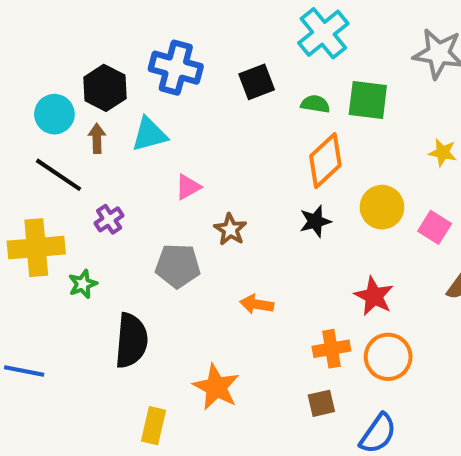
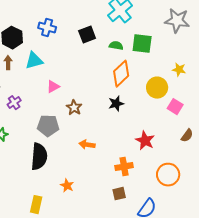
blue cross: (176, 68) -> (47, 28), size x0.7
yellow circle: (382, 207) -> (157, 88), moved
black semicircle: (131, 341) -> (39, 157), moved
orange circle: (388, 357) -> (168, 175), moved
orange star: (216, 387) -> (67, 186), size x0.6

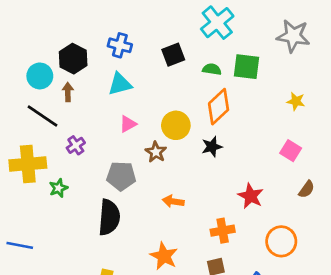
cyan triangle: (34, 61) -> (120, 84), moved
yellow circle: (157, 88) -> (176, 125), moved
orange star: (67, 186) -> (164, 256), moved, size x1.5

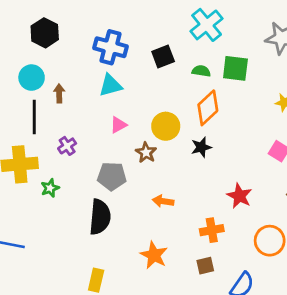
blue cross: (120, 45) -> (110, 47), size x1.4
black hexagon: (73, 59) -> (45, 33), moved
black line: (42, 116) -> (34, 117), turned 56

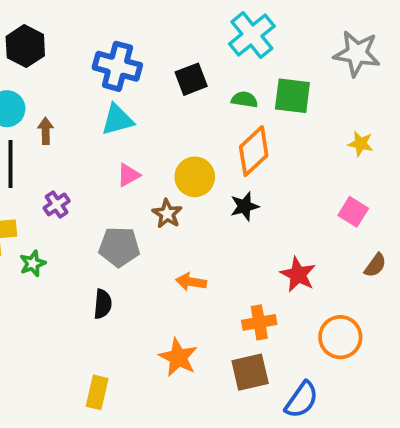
black semicircle: (100, 217) -> (103, 304), size x0.6
brown square: (205, 266) -> (250, 372), size x1.5

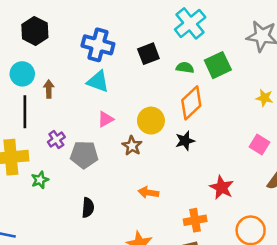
green square: (292, 96) -> (218, 65), turned -32
cyan triangle: (117, 120) -> (98, 81), turned 35
gray pentagon: (119, 247) -> (84, 155), moved

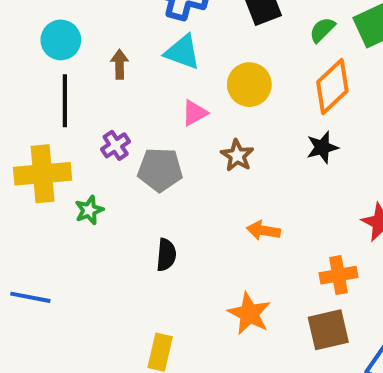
green semicircle: (185, 68) -> (322, 30), turned -54
brown arrow: (49, 89) -> (120, 64), moved
yellow circle: (151, 121) -> (249, 85), moved

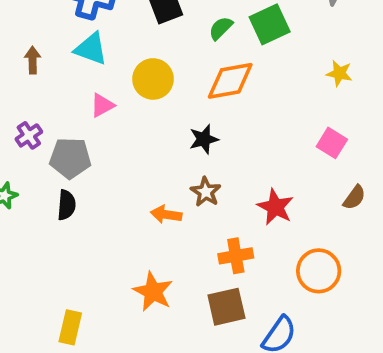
orange diamond: (332, 87) -> (230, 81), turned 33
black star: (322, 147) -> (204, 139), moved
brown star: (237, 155) -> (206, 192), moved
black semicircle: (166, 255) -> (66, 205), moved

